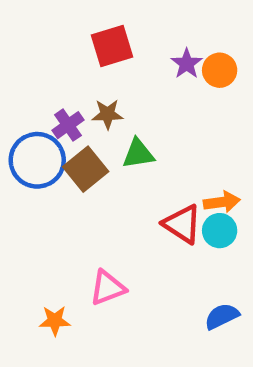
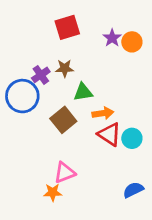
brown square: (86, 169) -> (63, 120), moved
orange arrow: (222, 202) -> (103, 113), moved
orange star: (55, 321) -> (53, 192), moved

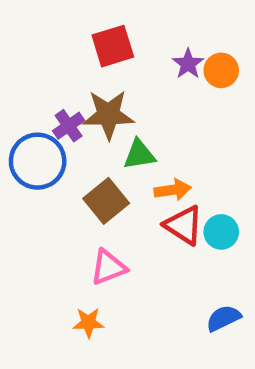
brown star: (65, 68) -> (108, 115), size x1.6
pink triangle: (65, 173) -> (108, 267), moved

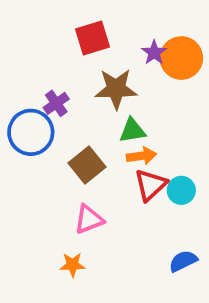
orange circle: (221, 70) -> (181, 58), size x1.5
brown star: (108, 115) -> (116, 89), moved
green triangle: (139, 154) -> (132, 131), moved
red triangle: (184, 225) -> (150, 185), turned 44

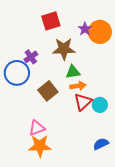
pink triangle: (89, 219) -> (37, 128), moved
orange star: (73, 265) -> (40, 146), size x1.6

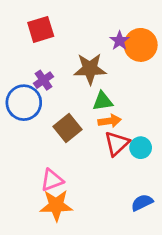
red square: (51, 21) -> (41, 29), moved

